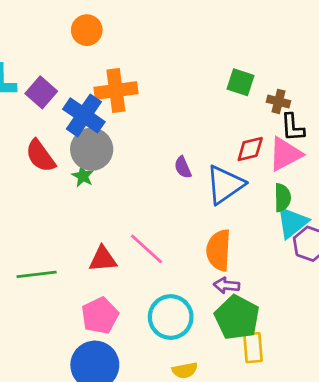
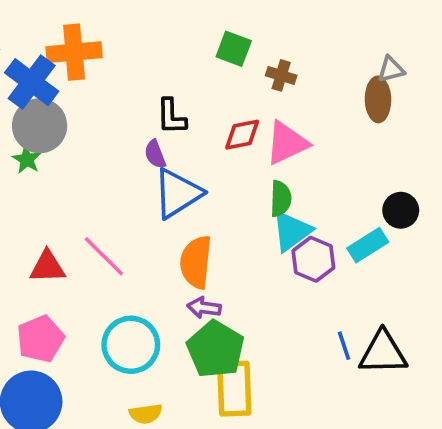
black L-shape: (293, 127) -> (171, 117), moved
blue triangle: (225, 185) -> (177, 193), moved
yellow rectangle: (253, 348) -> (234, 389), size x1.4

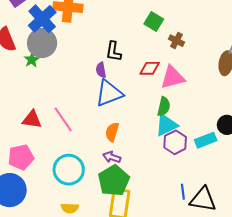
orange semicircle: (196, 262) -> (112, 132), size x0.7

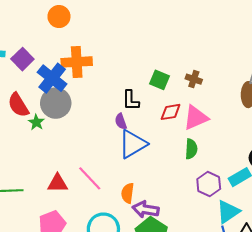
green square: (154, 21) -> (159, 80), moved
green star: (32, 60) -> (36, 122), moved
cyan triangle: (166, 125) -> (228, 212), moved
orange semicircle: (112, 132) -> (128, 193), moved
purple arrow: (112, 157) -> (146, 209), size x1.4

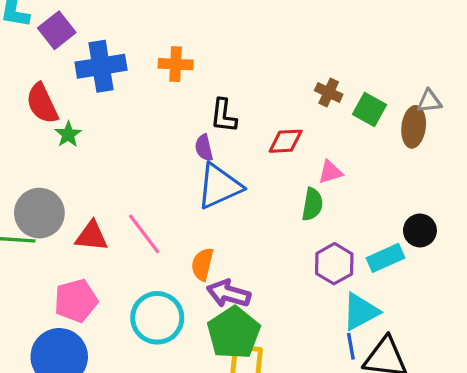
orange cross: (77, 62) -> (176, 64), moved, size x0.7
blue cross: (52, 78) -> (101, 66), turned 36
green square: (159, 80) -> (369, 110), moved
gray circle: (56, 103) -> (39, 213), moved
pink triangle: (196, 118) -> (330, 172), moved, size x0.6

